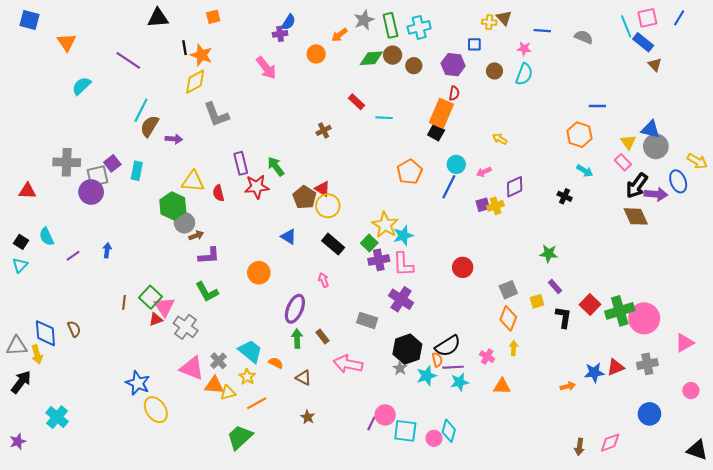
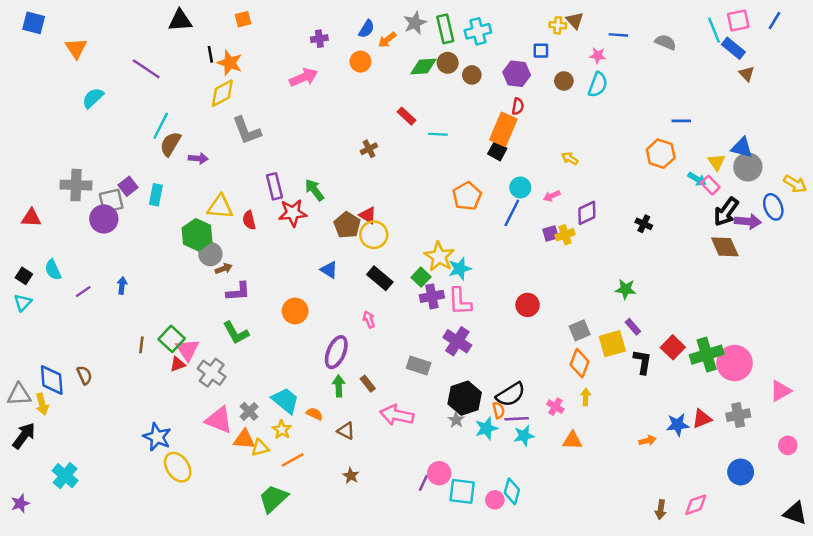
blue semicircle: (289, 22) -> (367, 29), moved
pink arrow: (266, 68) -> (304, 77), turned -75
cyan arrow: (585, 171) -> (697, 179), moved
yellow square: (537, 301) -> (612, 344), size x1.6

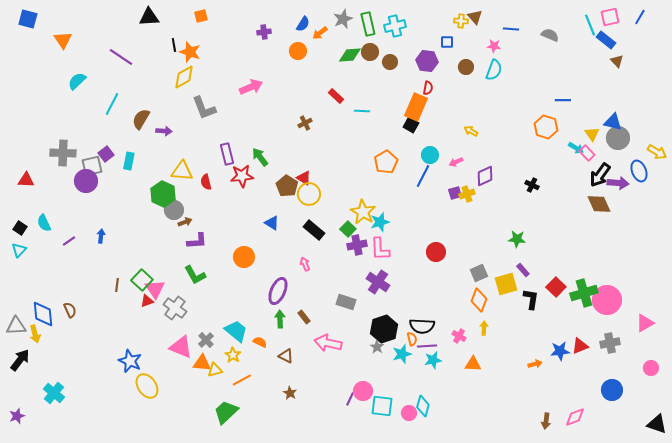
pink arrow: (304, 77) -> (251, 87), moved
cyan line: (161, 126) -> (112, 104), moved
black semicircle: (511, 395) -> (422, 326), turned 35

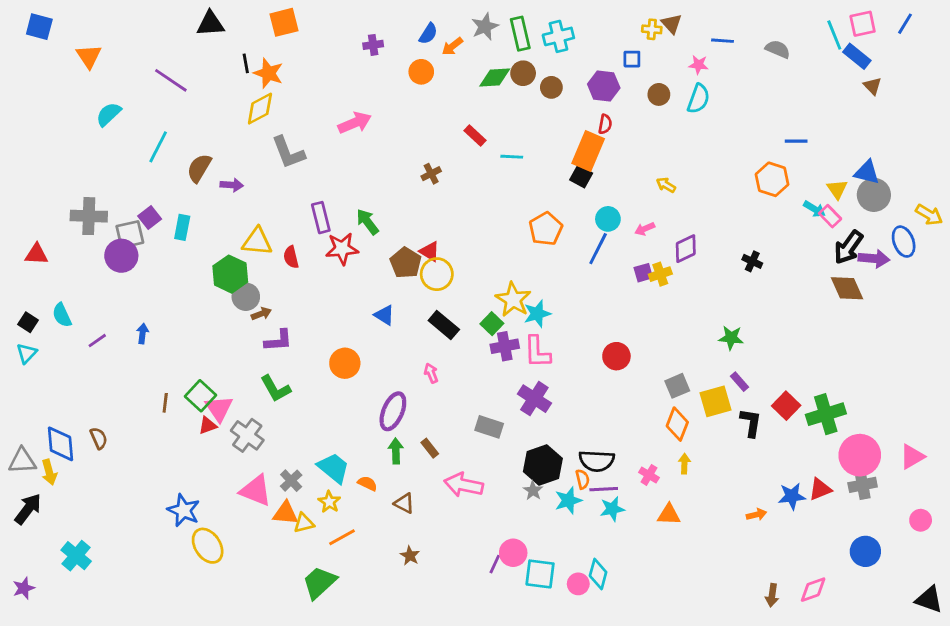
orange square: (201, 16) -> (284, 22), size x1.5
pink circle: (607, 300) -> (860, 455), moved

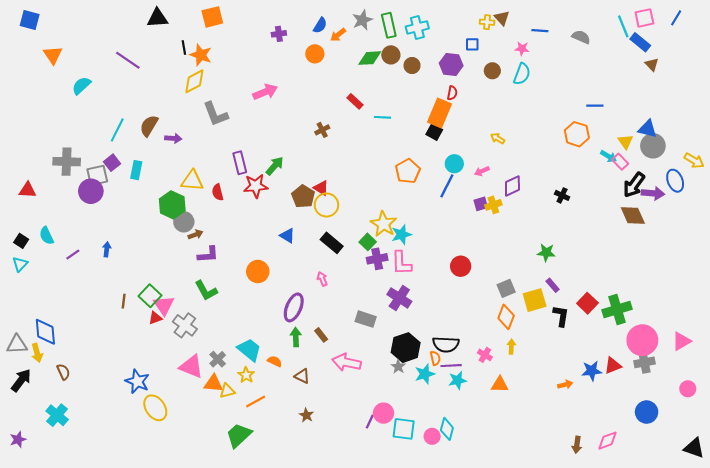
orange triangle: (89, 56) -> (53, 55), moved
cyan line: (158, 147) -> (117, 130), moved
green arrow: (367, 222) -> (275, 166), turned 78
brown semicircle: (99, 438) -> (63, 372), moved

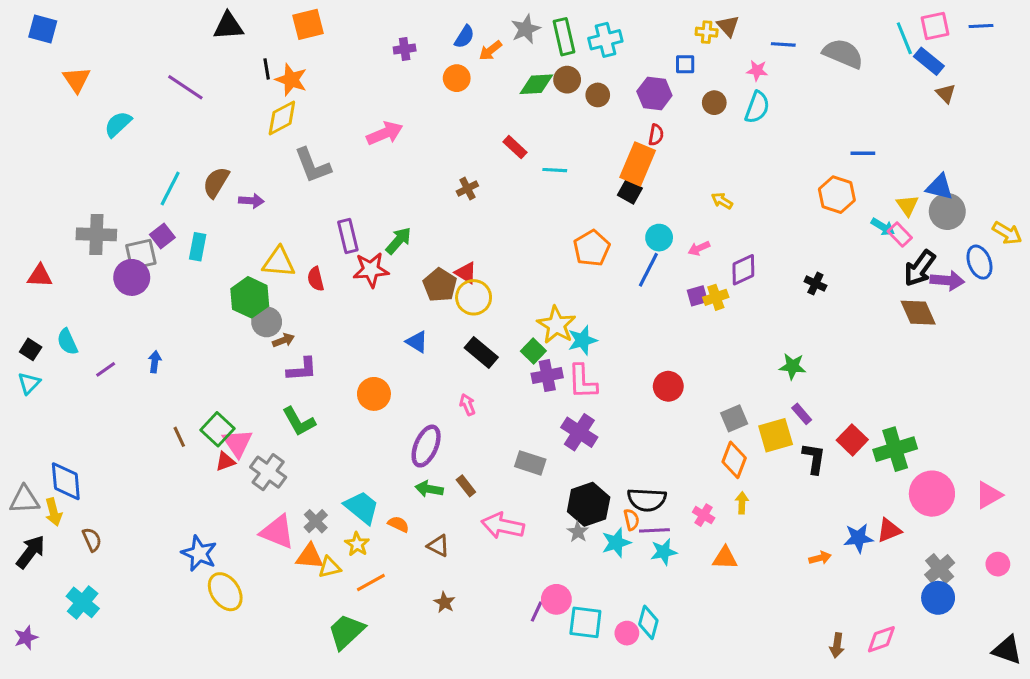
blue line: (676, 18) -> (981, 26), turned 56
gray semicircle: (581, 37) -> (843, 54), size x1.5
brown line: (124, 301) -> (179, 437), turned -32
green arrow: (296, 337) -> (429, 489), turned -78
gray cross: (644, 362) -> (940, 569), moved, turned -30

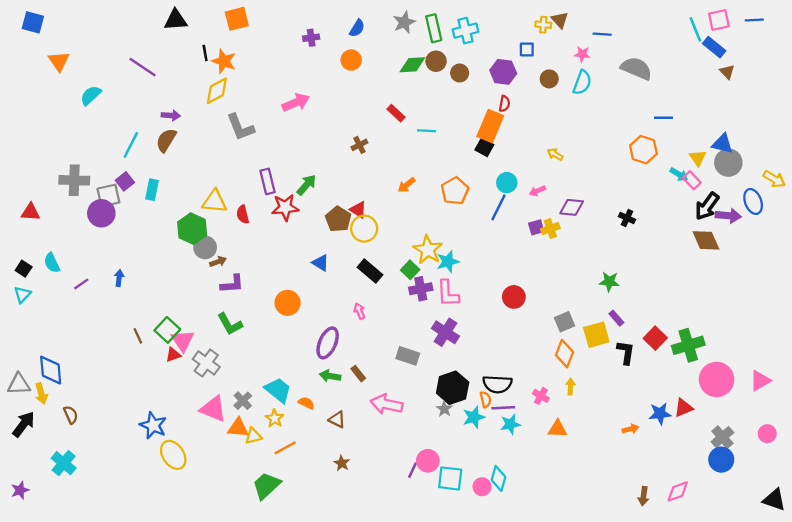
orange arrow: (490, 51) -> (407, 185), moved
gray semicircle: (843, 54) -> (636, 68), moved
purple arrow: (251, 201) -> (171, 115), moved
purple diamond: (743, 270) -> (572, 207), turned 30

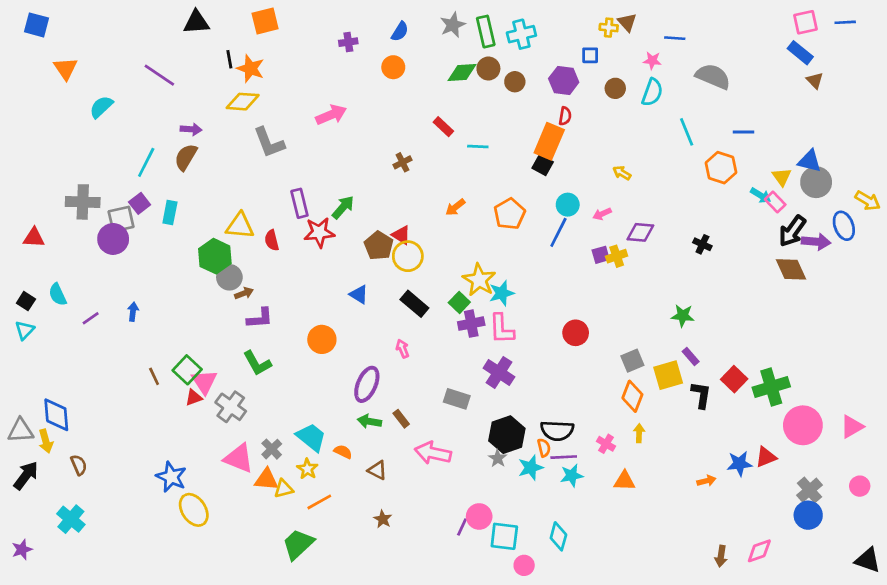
cyan line: (695, 29) -> (687, 132), moved
yellow diamond: (217, 91) -> (243, 102), turned 32
pink circle: (482, 487) -> (524, 565), moved

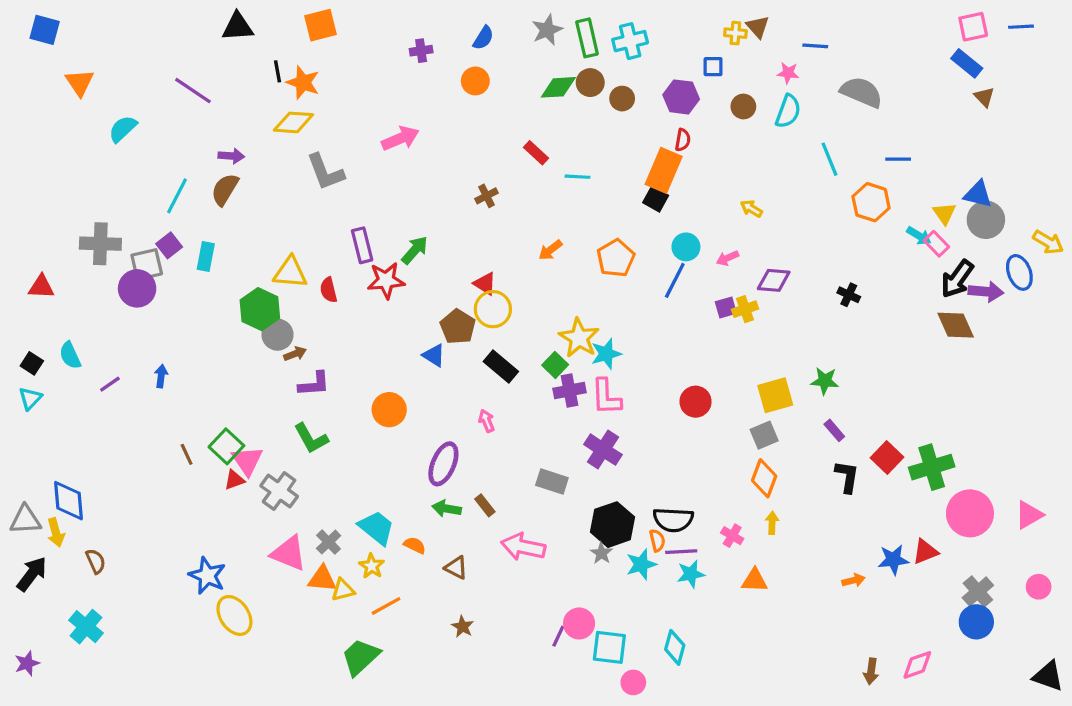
brown pentagon: (379, 246) -> (458, 327), moved
yellow square: (668, 375) -> (775, 395), moved

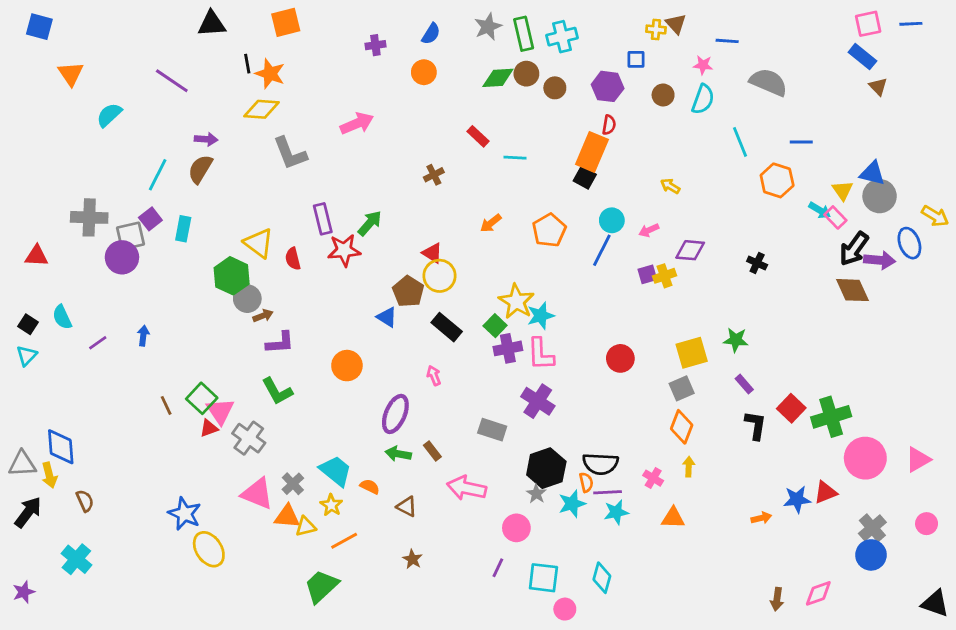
yellow triangle: (290, 272) -> (259, 243), turned 32
pink circle: (579, 623) -> (516, 528), moved

